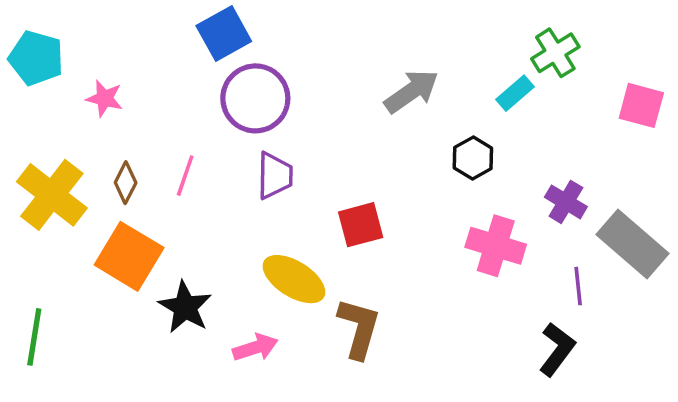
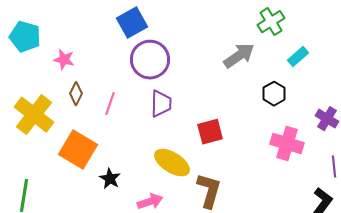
green cross: (555, 53) -> (271, 22), moved
brown diamond: (126, 183) -> (76, 94), moved
black star: (185, 307) -> (110, 179), size x0.7

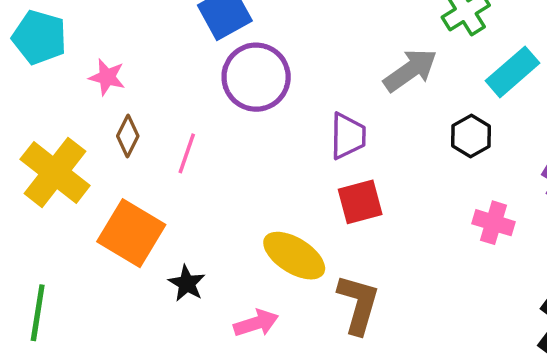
cyan rectangle: (298, 57) -> (513, 72), size x1.4
purple trapezoid: (161, 104) -> (348, 136), moved
pink cross: (287, 144) -> (493, 223), size x0.7

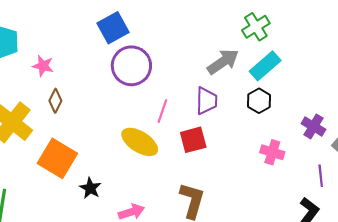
cyan rectangle: (513, 72) -> (265, 66), moved
purple trapezoid: (348, 136) -> (207, 101), moved
pink line: (187, 153) -> (162, 111), moved
yellow ellipse: (294, 256) -> (140, 142), moved

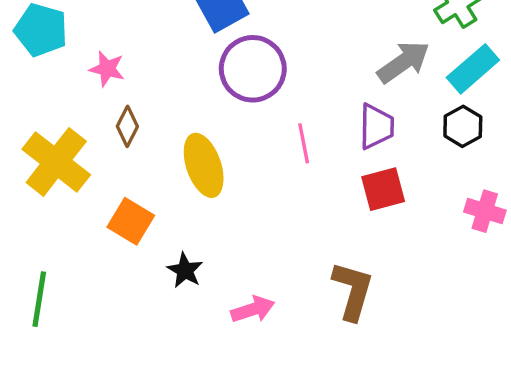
pink line: (162, 111) -> (304, 143), turned -30
red square: (193, 140) -> (383, 189), moved
yellow ellipse: (140, 142) -> (204, 165), moved, turned 39
orange square: (57, 158) -> (131, 221), size x0.7

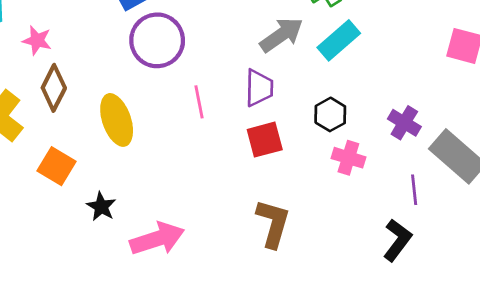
brown diamond: (127, 126) -> (54, 88), size x1.4
black hexagon: (463, 126) -> (330, 114), moved
brown L-shape: (353, 291) -> (273, 223), moved
pink arrow: (253, 309) -> (157, 239), size x1.5

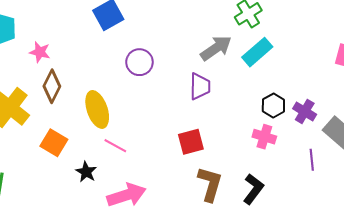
purple circle: (157, 40) -> (139, 62), moved, size x0.7
pink line: (199, 102) -> (115, 146), moved, turned -50
black hexagon: (330, 114) -> (273, 105), moved
red square: (265, 140) -> (191, 142), moved
black L-shape: (397, 240) -> (253, 189), moved

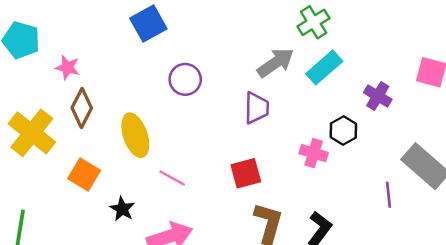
purple cross: (305, 112) -> (378, 96), moved
pink cross: (264, 137) -> (314, 153), moved
pink line: (115, 146) -> (172, 178), moved

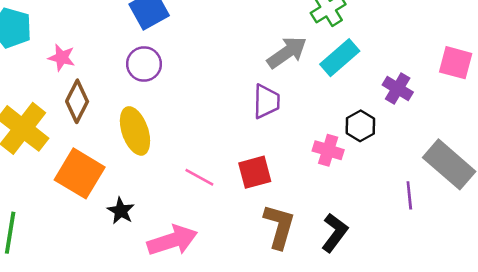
purple circle: (185, 79) -> (144, 64), moved
orange square: (84, 174) -> (80, 173), size x1.4
pink line: (172, 178) -> (199, 177), moved

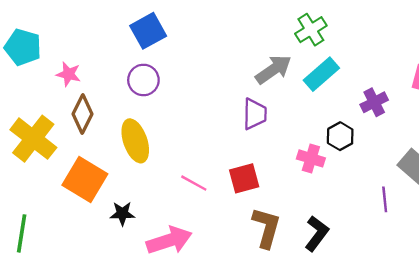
purple cross: (398, 88) -> (374, 102), turned 32
black star: (121, 211) -> (122, 213), turned -30

